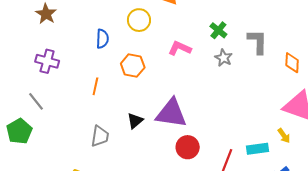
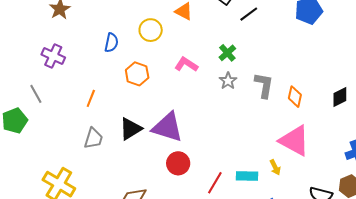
gray L-shape: (258, 42) -> (264, 85), moved
orange line: (95, 86) -> (91, 98), moved
black triangle: (135, 121) -> (131, 129), size x1.4

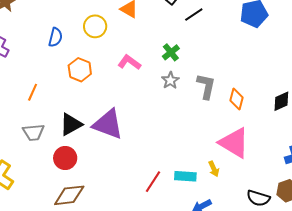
gray trapezoid: (93, 138) -> (33, 132), turned 65
red circle: (178, 163) -> (65, 158), moved

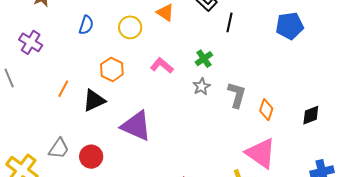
black line: (194, 15) -> (230, 22), turned -48
blue semicircle: (55, 37) -> (86, 25), moved
black triangle: (71, 124) -> (94, 101), moved
gray trapezoid: (33, 132) -> (59, 149), moved, turned -55

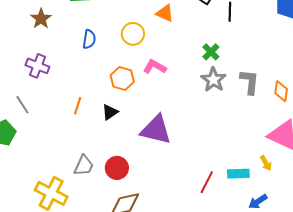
pink L-shape: (162, 66) -> (155, 67), moved
gray star: (202, 87) -> (213, 80), size x1.4
black triangle: (94, 101) -> (110, 112), size x0.7

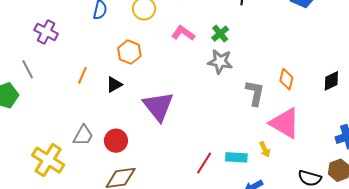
pink L-shape: (155, 67) -> (183, 33), moved
gray star: (213, 80) -> (220, 62), turned -30
gray L-shape: (250, 82) -> (255, 93), moved
purple triangle: (156, 130) -> (158, 106), turned 32

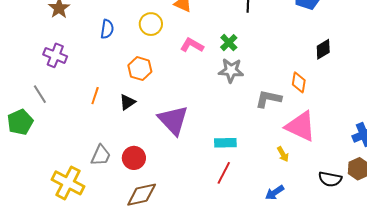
black diamond: (331, 81) -> (323, 49), moved
gray L-shape: (255, 93) -> (268, 99), turned -84
cyan rectangle: (236, 157) -> (225, 143), moved

